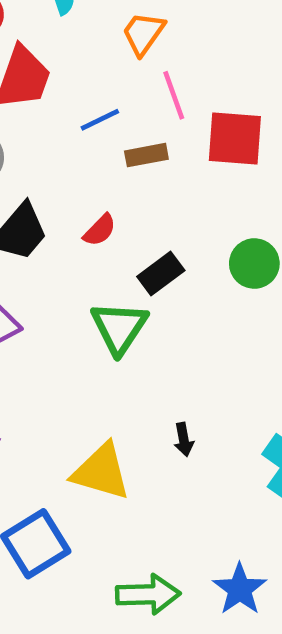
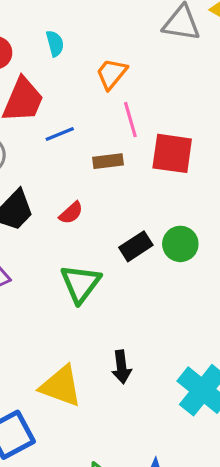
blue line: (100, 120) -> (60, 134), moved
black rectangle: (161, 273) -> (136, 246), moved
black arrow: (184, 440) -> (122, 367), size x1.4

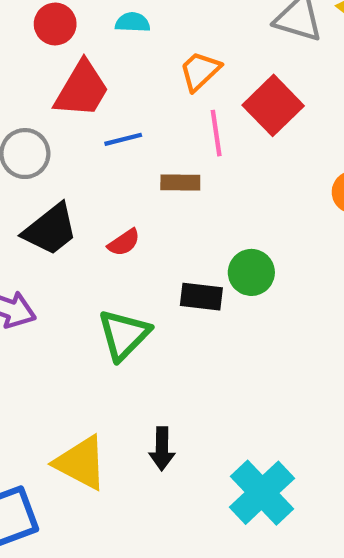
cyan semicircle: (55, 43) -> (133, 22), turned -80
red square: (172, 153) -> (273, 105), moved, turned 30
green circle: (180, 244) -> (251, 272), moved
black rectangle: (136, 246) -> (201, 297), turned 32

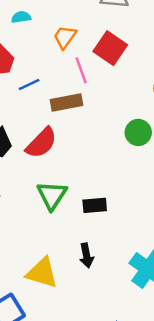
brown rectangle: (180, 183) -> (66, 102), size x1.4
red semicircle: (124, 242) -> (41, 143), size x1.8
green circle: (251, 272) -> (138, 132), moved
black rectangle: (201, 297) -> (95, 205), moved

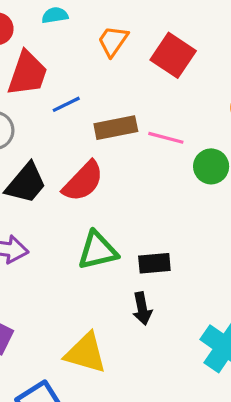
pink line: (81, 70) -> (166, 138), moved, turned -55
green triangle: (52, 195) -> (98, 250), turned 44
black arrow: (86, 256) -> (142, 309), moved

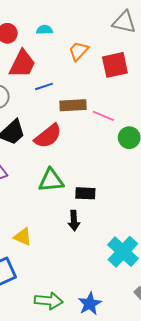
red square: (173, 55) -> (115, 65), turned 36
yellow triangle: (86, 353) -> (23, 237), moved, size x0.7

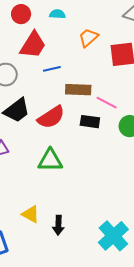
black rectangle: (85, 193) -> (90, 122), moved
black arrow: (74, 221) -> (58, 225), moved
yellow triangle: (23, 237) -> (31, 214), moved

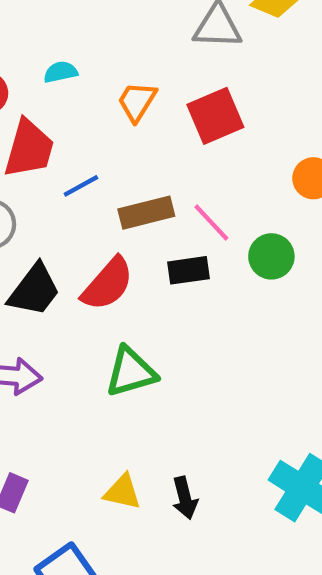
pink line: (107, 103) -> (211, 222), turned 35

